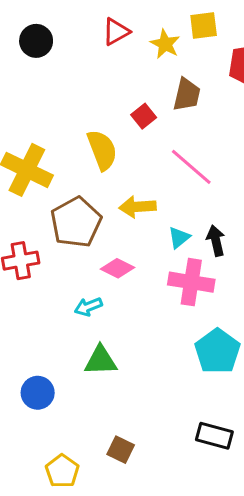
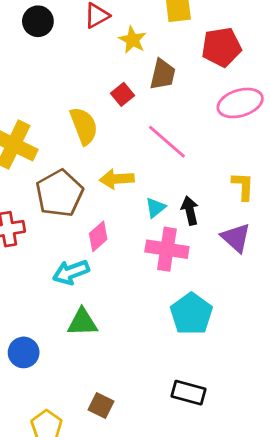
black circle: (36, 41) -> (38, 21), moved
yellow star: (165, 44) -> (133, 40), moved
pink diamond: (118, 268) -> (98, 236), turned -68
cyan arrow: (88, 307) -> (71, 272), size x1.4

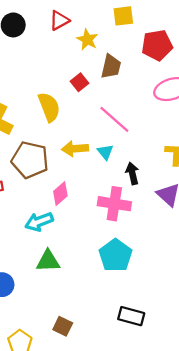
brown pentagon: (59, 193) -> (30, 160), turned -30
cyan triangle: (156, 208) -> (105, 152), moved, turned -30
cyan pentagon: (191, 314) -> (115, 255), moved

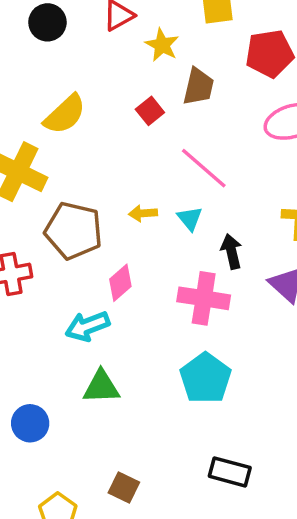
yellow semicircle: (49, 107) -> (65, 114), moved, turned 68
yellow arrow: (75, 149) -> (143, 213), size x0.7

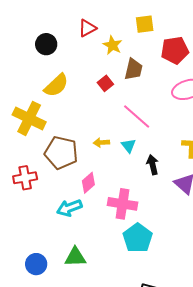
black circle: (47, 22) -> (46, 44), moved
pink cross: (204, 298) -> (122, 204), moved
green triangle: (101, 387) -> (75, 257), moved

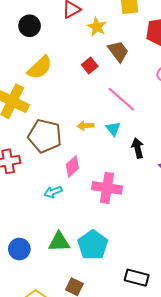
brown trapezoid: (134, 69) -> (118, 51), turned -50
cyan arrow: (69, 208) -> (53, 192), size x0.7
cyan pentagon: (138, 238) -> (93, 245), moved

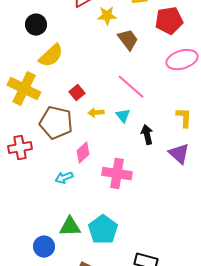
black circle: (30, 26) -> (36, 25), moved
yellow star: (97, 27) -> (107, 16), turned -30
red square: (90, 66) -> (77, 93), moved
blue circle: (19, 249) -> (44, 247), moved

